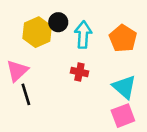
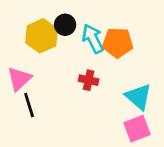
cyan arrow: (83, 35) -> (93, 39), turned -30
orange pentagon: (123, 38) -> (118, 43), moved, turned -30

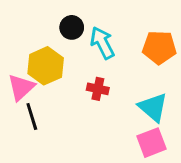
yellow hexagon: (42, 36) -> (46, 66), moved
orange pentagon: (118, 43) -> (159, 47), moved

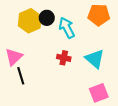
orange pentagon: (159, 47) -> (99, 15), moved
yellow hexagon: (46, 66) -> (30, 21), moved
cyan triangle: (153, 107) -> (95, 59), moved

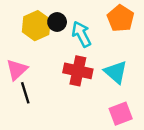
orange pentagon: (99, 15) -> (121, 18), turned 30
red cross: (64, 58) -> (78, 71), size x1.6

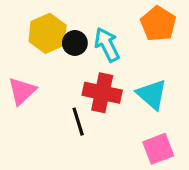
black circle: (57, 22) -> (75, 43), moved
black line: (25, 93) -> (78, 122), moved

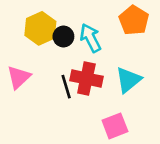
cyan triangle: (152, 94) -> (128, 80), turned 40
black line: (78, 122) -> (66, 87), moved
pink square: (158, 149) -> (115, 126), moved

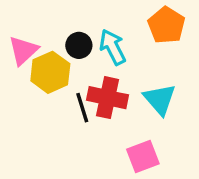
yellow hexagon: (40, 28) -> (50, 72), moved
pink triangle: (19, 77) -> (23, 50), moved
cyan triangle: (128, 80) -> (160, 99), turned -32

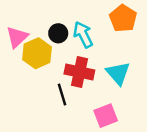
black line: (82, 108) -> (62, 94), moved

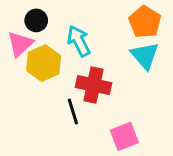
black circle: (58, 33) -> (36, 20), moved
cyan arrow: (83, 35) -> (79, 41), moved
cyan triangle: (118, 73) -> (145, 56), moved

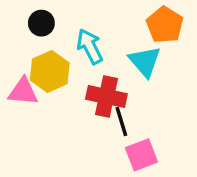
pink triangle: (20, 44) -> (23, 92), moved, turned 48
cyan triangle: (145, 56) -> (145, 61), moved
black line: (73, 111) -> (121, 122), moved

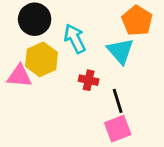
black circle: (41, 23) -> (35, 19), size x1.5
red cross: (106, 97) -> (89, 80), size x0.6
black line: (121, 122) -> (118, 101), moved

